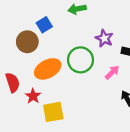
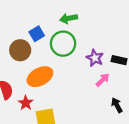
purple star: (104, 38) -> (95, 58), moved
green circle: (80, 60) -> (63, 44), moved

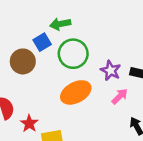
green arrow: (69, 18) -> (60, 24), moved
orange ellipse: (40, 77) -> (76, 92), moved

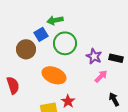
orange ellipse: (76, 92) -> (54, 75), moved, turned 50
red star: (29, 123) -> (68, 101), moved

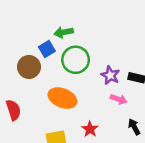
pink arrow: (101, 76) -> (119, 99), turned 64
red star: (68, 101) -> (90, 129), moved

